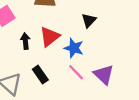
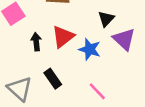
pink line: (76, 72) -> (97, 91), moved
purple triangle: (104, 75) -> (124, 39), moved

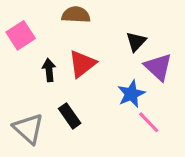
blue star: (90, 49) -> (131, 94), moved, turned 30
pink line: (97, 91) -> (149, 122), moved

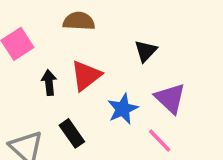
purple triangle: (158, 67) -> (170, 98), moved
blue star: (131, 94) -> (123, 109), moved

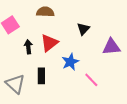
purple triangle: (170, 98) -> (111, 47), moved, turned -48
black rectangle: (72, 133) -> (41, 76), turned 35

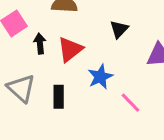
black arrow: (28, 47) -> (40, 44), moved
gray triangle: (15, 84) -> (21, 88), moved

